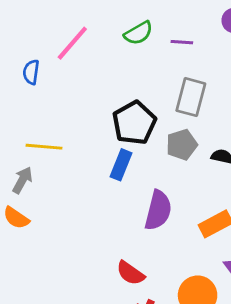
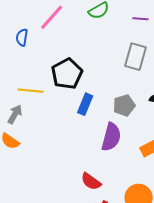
purple line: (182, 42) -> (141, 19), moved
black pentagon: (134, 123) -> (67, 74), moved
gray pentagon: (182, 145) -> (124, 105), moved

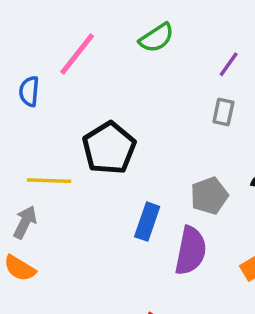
purple line: (141, 19) -> (229, 64), moved, turned -56
gray rectangle: (135, 57) -> (223, 112), size x0.6
blue rectangle: (85, 104) -> (147, 222), moved

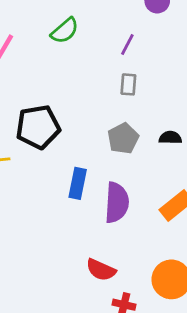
black pentagon: (109, 148) -> (38, 127), turned 30
gray pentagon: (209, 196) -> (123, 138), moved

